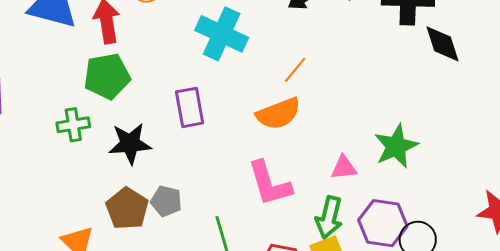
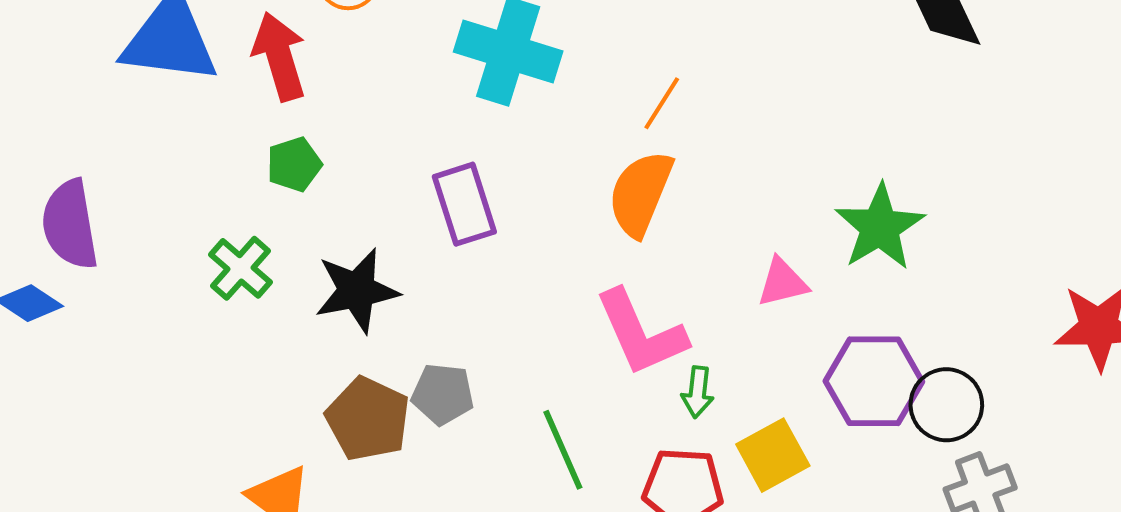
green pentagon: (107, 76) -> (294, 164), size x0.6
orange semicircle: (278, 114) -> (640, 193), turned 141
green cross: (73, 125) -> (241, 268), turned -32
green arrow: (329, 217) -> (698, 392), moved, size x0.6

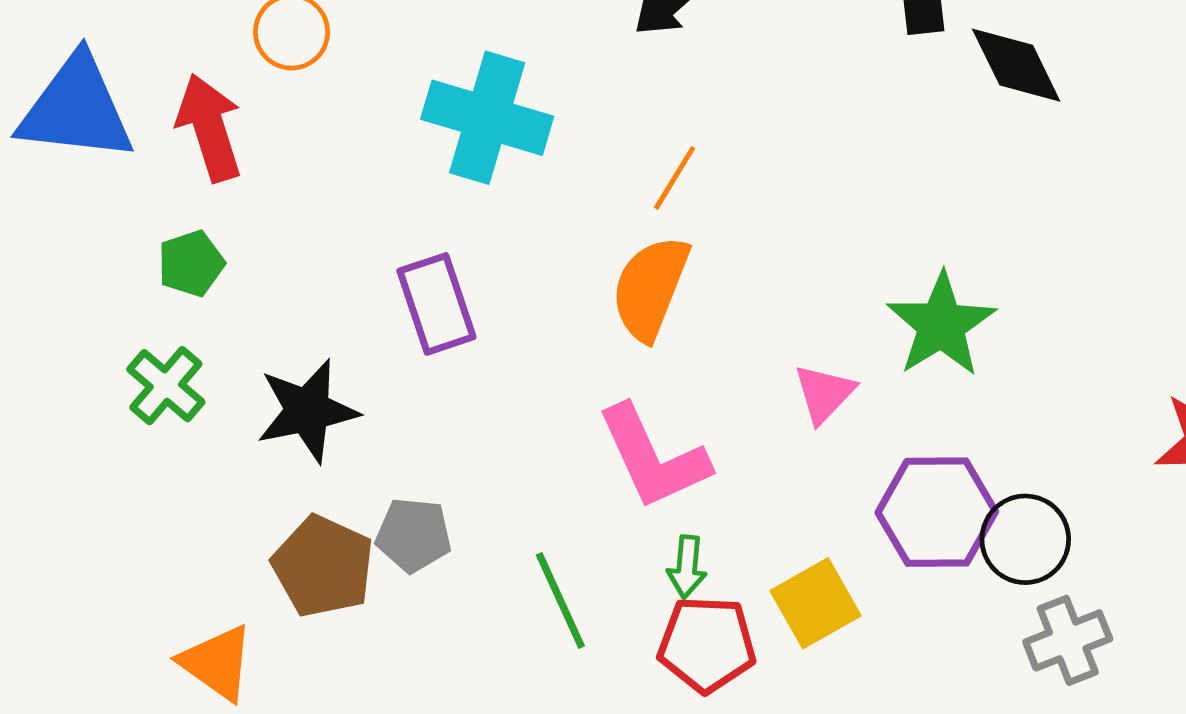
green pentagon: (294, 164) -> (191, 263), moved
pink triangle: (782, 282) -> (824, 394), turned -32
green arrow: (698, 392) -> (687, 567), moved

